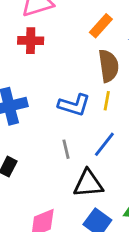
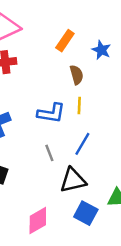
brown semicircle: (109, 66) -> (77, 75), size x0.7

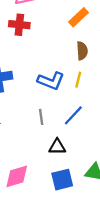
black triangle: (73, 180) -> (57, 147), size x0.7
blue square: (86, 213) -> (62, 180), turned 35

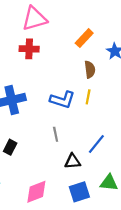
blue line: (73, 115) -> (96, 144), moved

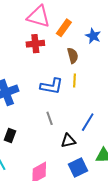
pink triangle: (34, 19) -> (39, 17), moved, turned 40
red cross: (29, 49) -> (35, 44), moved

